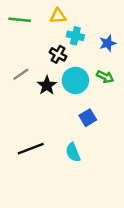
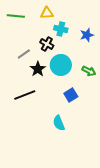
gray line: (21, 74) -> (24, 54), moved
green arrow: (105, 77) -> (89, 71), moved
black line: (31, 149) -> (25, 95), moved

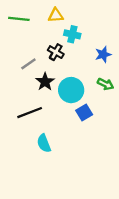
blue star: (87, 35) -> (103, 54), moved
cyan circle: (61, 65) -> (71, 90), moved
cyan semicircle: (59, 123) -> (44, 143), moved

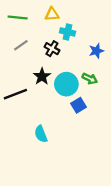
gray line: (28, 64) -> (21, 45), moved
green arrow: (106, 84) -> (90, 79), moved
black line: (30, 113) -> (15, 94), moved

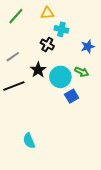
green line: (18, 18) -> (16, 16), turned -54
gray line: (21, 45) -> (13, 57), moved
cyan semicircle: (41, 134) -> (29, 141), moved

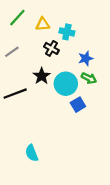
yellow triangle: (47, 13) -> (43, 24), moved
blue star: (88, 47) -> (86, 58), moved
gray line: (13, 57) -> (12, 52), moved

